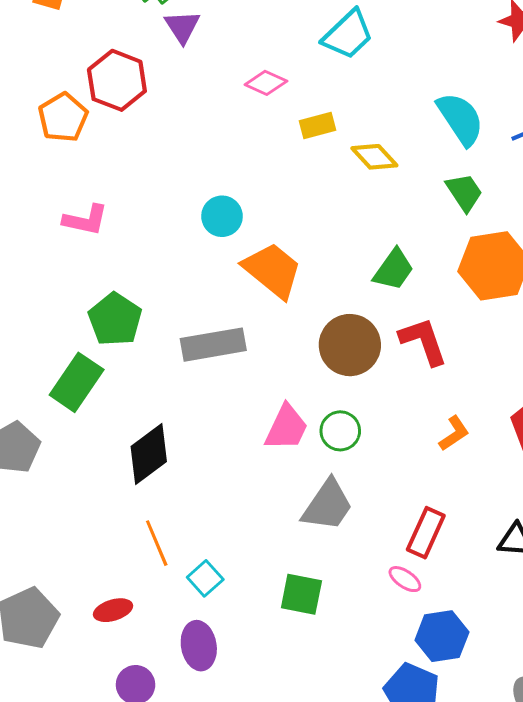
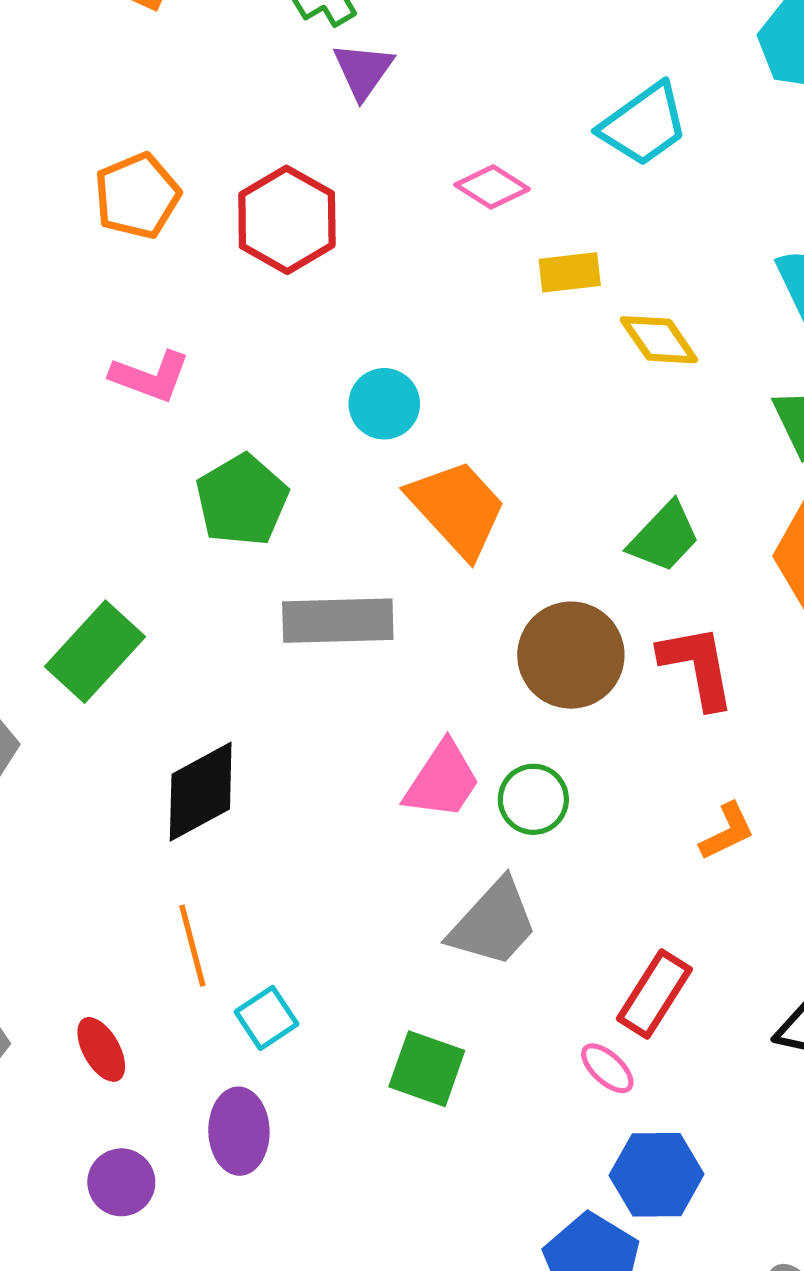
red hexagon: (117, 80) -> (287, 220), moved
green pentagon: (115, 319) -> (242, 500), moved
red ellipse: (113, 610) -> (101, 1049), turned 69

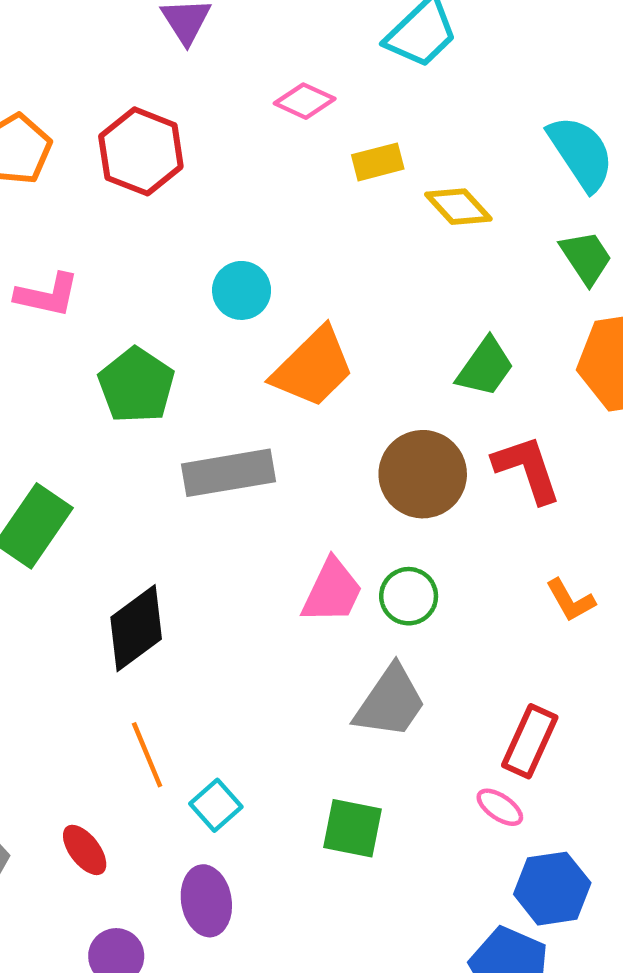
orange trapezoid: (457, 508) -> (313, 367), turned 96
orange L-shape: (727, 832) -> (570, 600), turned 94

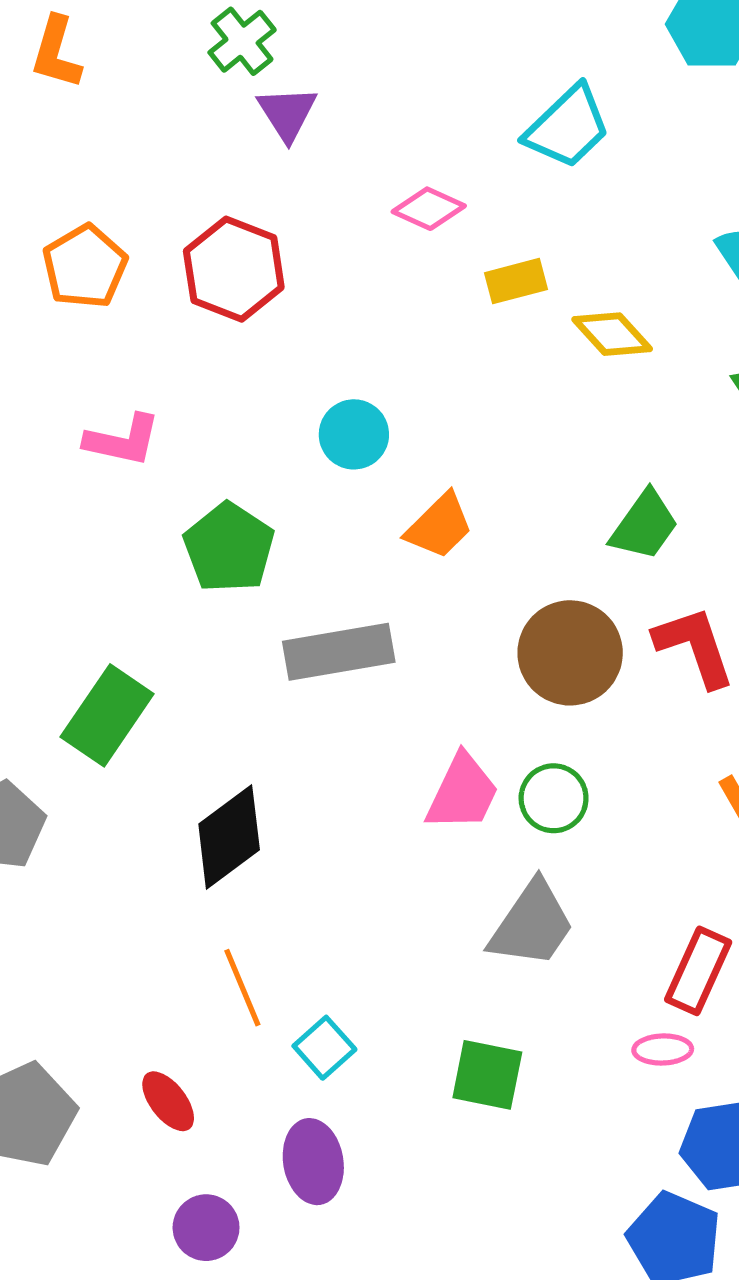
orange trapezoid: (313, 367) -> (439, 526), size x0.7
pink ellipse: (500, 807) -> (663, 1049), turned -36

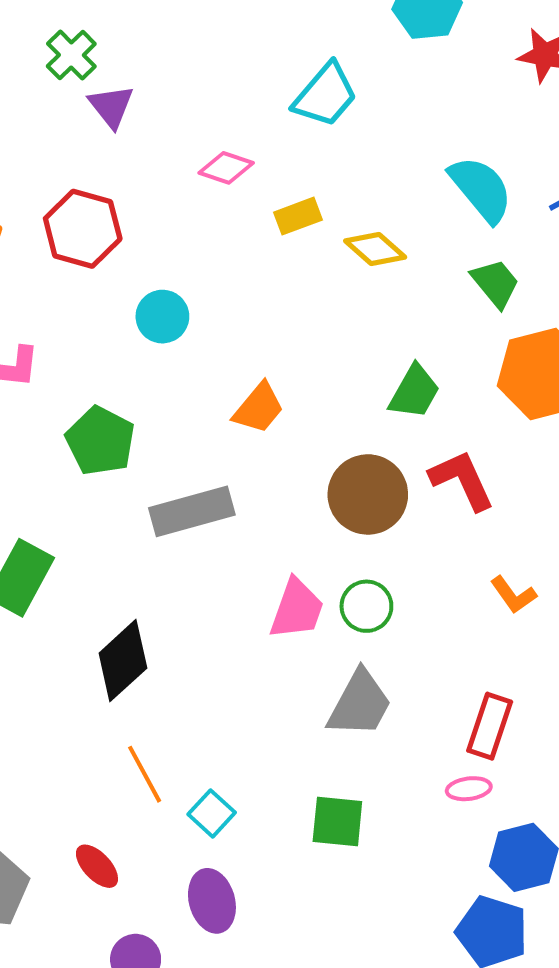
cyan circle: (354, 434) -> (162, 317), moved

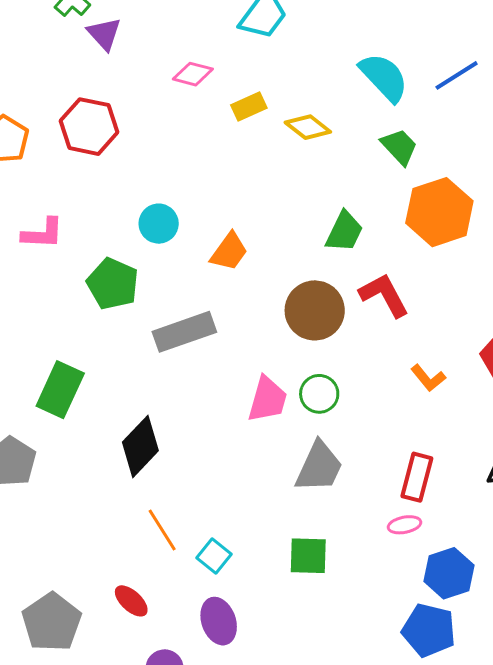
cyan circle: (162, 317) -> (159, 224), moved

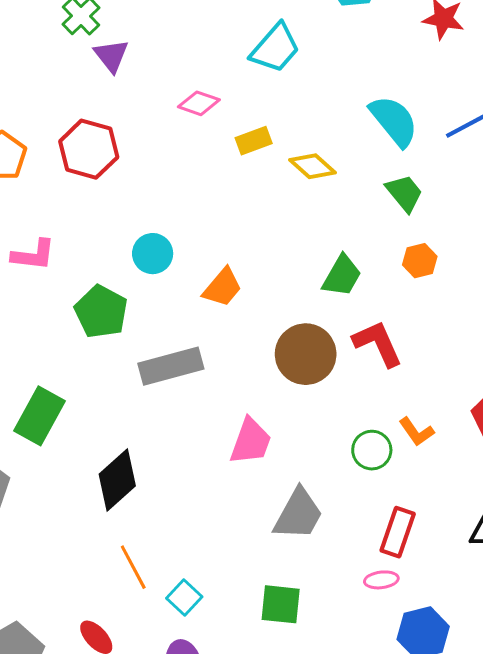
orange hexagon: (439, 212) -> (420, 261), moved, size x0.5
green circle: (319, 394) -> (372, 450), moved

